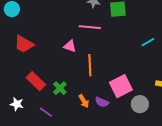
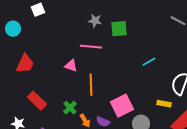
red trapezoid: (24, 44) -> (25, 64), turned -95
green cross: (60, 88) -> (70, 108), moved

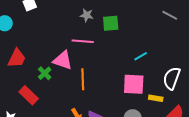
pink triangle: (71, 66) -> (63, 60), size x1.5
pink square: (122, 106) -> (134, 84), moved, turned 30
green cross: (70, 108) -> (45, 73), moved

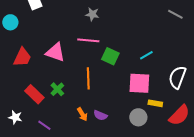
green square: (111, 23) -> (110, 56), moved, turned 30
pink triangle: (63, 60) -> (55, 52), moved
green cross: (45, 73) -> (57, 89), moved
yellow rectangle: (156, 98) -> (155, 103), moved

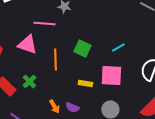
pink line: (88, 40) -> (44, 23), moved
orange line: (88, 78) -> (55, 59), moved
yellow rectangle: (155, 103) -> (85, 83), moved

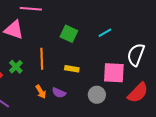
orange line: (55, 59) -> (42, 59), moved
pink square: (111, 75) -> (114, 73), moved

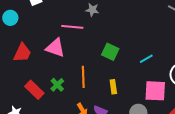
cyan line: (105, 33) -> (146, 59), moved
yellow rectangle: (72, 69) -> (113, 87), turned 72

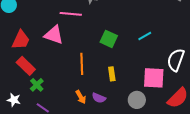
cyan line: (146, 59) -> (145, 36), moved
green cross: (57, 85) -> (37, 85), moved
red rectangle: (34, 90) -> (26, 66), moved

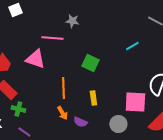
cyan line: (145, 36) -> (132, 46), moved
green cross: (37, 85) -> (18, 109), turned -32
orange arrow: (81, 97) -> (62, 113), moved

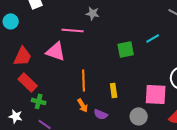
green square: (90, 63) -> (126, 49), moved, turned -36

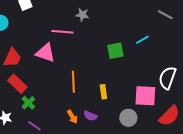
green cross: (39, 101) -> (28, 103), turned 32
orange arrow: (83, 105) -> (72, 117), moved

